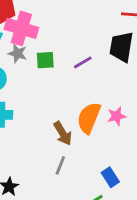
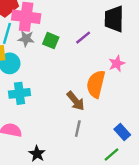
green square: (45, 60) -> (51, 41), turned 35
pink star: (117, 116) -> (117, 64), moved

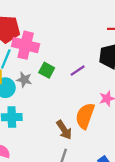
gray star: (26, 39) -> (24, 80), moved

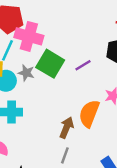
green square: (47, 70) -> (50, 64), size x1.6
brown arrow: (64, 130) -> (67, 127), turned -126

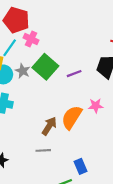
pink cross: (29, 36) -> (31, 39), size x0.6
gray line: (65, 155) -> (43, 150), turned 56

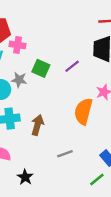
green square: (45, 67) -> (41, 68), size x0.7
brown arrow: (49, 126) -> (37, 125), moved

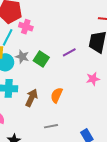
green square: (41, 68) -> (41, 59), moved
orange semicircle: (83, 111) -> (57, 95), moved, size x0.7

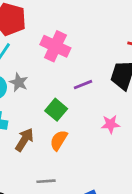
pink cross: (26, 27) -> (55, 46), moved, size x1.5
green square: (41, 59) -> (56, 110), moved

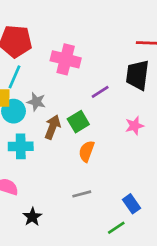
green square: (56, 110) -> (78, 122), turned 30
brown arrow: (24, 140) -> (53, 127), moved

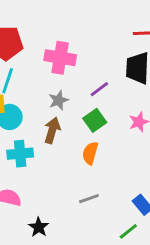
gray star: (36, 102) -> (58, 100), moved, turned -30
green square: (78, 122) -> (95, 120), moved

